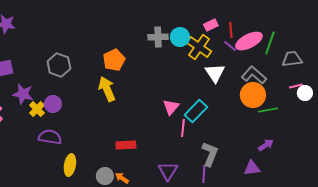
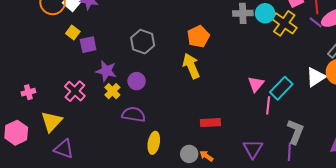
white triangle: (215, 73) -> (316, 77), moved, turned 30
yellow cross: (37, 109) -> (112, 91), moved

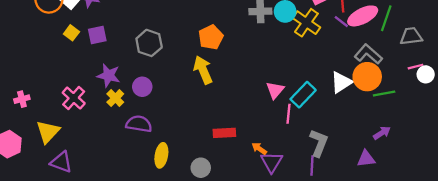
purple square: (88, 45) -> (97, 35), moved
orange arrow: (206, 156) -> (259, 149), moved

